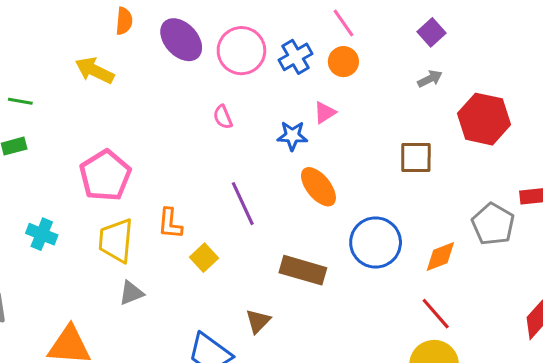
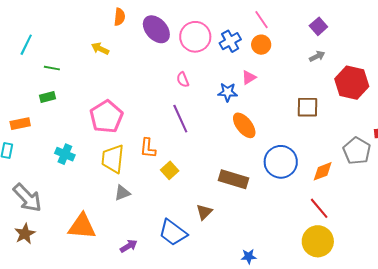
yellow arrow: (95, 70) -> (100, 49), size x0.7
purple line: (243, 204) -> (180, 119), moved

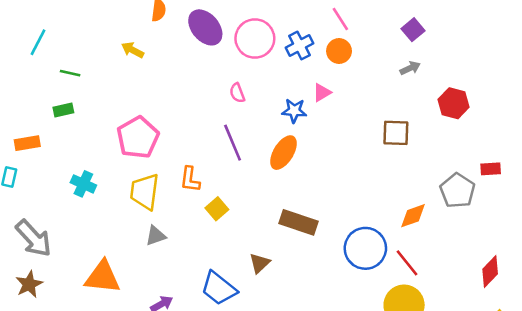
red hexagon: (352, 83) -> (454, 103), size x0.7
orange ellipse: (244, 125) -> (283, 153), moved, turned 68
blue circle: (281, 162) -> (365, 248), moved

